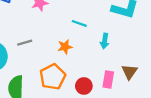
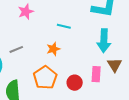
cyan arrow: (105, 41) -> (104, 41), moved, size x1.6

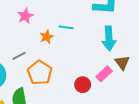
orange star: (53, 49) -> (47, 37), moved
pink rectangle: (96, 74) -> (104, 74), turned 49
orange pentagon: (45, 78) -> (40, 73), moved

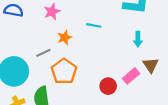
orange star: (47, 37) -> (65, 37), moved
cyan arrow: (109, 38) -> (138, 39), size x0.6

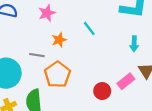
cyan line: (94, 25) -> (89, 28), turned 40
gray line: (43, 53) -> (37, 55), turned 32

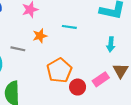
cyan line: (89, 28) -> (69, 27), turned -48
orange pentagon: (57, 75) -> (59, 70), moved

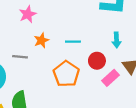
cyan line: (69, 27) -> (73, 42), moved
red circle: (78, 87) -> (97, 61), moved

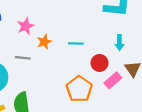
pink star: (28, 14) -> (26, 26), moved
orange pentagon: (66, 74) -> (79, 89), moved

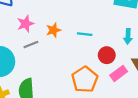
pink star: (26, 26) -> (25, 24), moved
gray line: (23, 58) -> (31, 44), turned -32

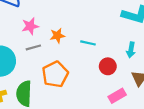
pink rectangle: (119, 73) -> (117, 96), moved
orange pentagon: (85, 79) -> (55, 74), moved

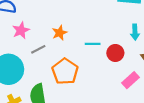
pink star: (30, 26) -> (21, 30), moved
cyan line: (88, 43) -> (93, 44), moved

